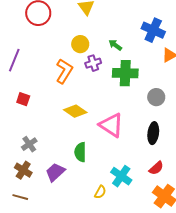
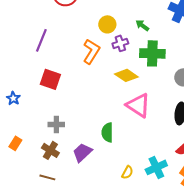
red square: (23, 99) -> (50, 79), size x1.5
yellow diamond: (75, 111) -> (126, 75), moved
gray cross: (29, 144) -> (56, 124), turned 35
cyan cross: (121, 176) -> (156, 167), moved, turned 30

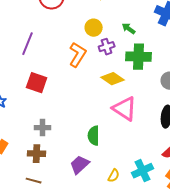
brown cross: (50, 150) -> (37, 154), turned -30
purple trapezoid: (82, 152) -> (80, 165), moved

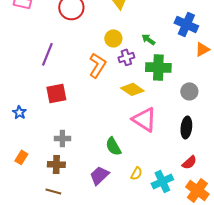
red square: (37, 83) -> (56, 93), turned -30
green semicircle: (94, 136) -> (113, 146), turned -30
yellow semicircle: (114, 176) -> (136, 173), moved

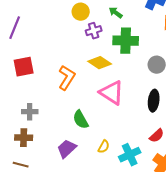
orange L-shape: (97, 65) -> (67, 78), moved

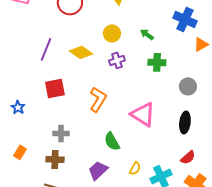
purple cross: (94, 31) -> (117, 60), moved
green cross: (126, 41) -> (157, 62), size x0.7
yellow diamond: (100, 63) -> (81, 52), moved

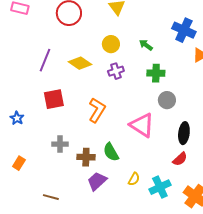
gray circle: (188, 86) -> (167, 100), moved
red semicircle: (188, 157) -> (180, 159), moved
brown cross: (55, 159) -> (86, 157), moved

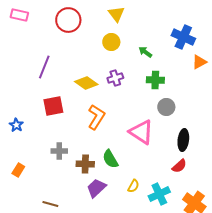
yellow circle: (111, 44) -> (111, 42), moved
yellow diamond: (80, 63) -> (86, 83), moved

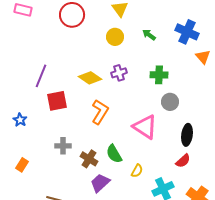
green arrow: (145, 52) -> (149, 35), moved
orange triangle: (199, 62) -> (203, 57), turned -42
purple line: (44, 67) -> (41, 76), moved
brown cross: (85, 164) -> (89, 159), turned 30
yellow semicircle: (133, 186) -> (137, 171), moved

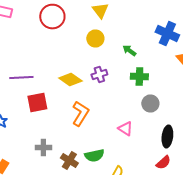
green arrow: (149, 35) -> (129, 50), moved
purple line: (41, 76) -> (21, 78), turned 65
pink triangle: (145, 127) -> (125, 128), size x0.6
green semicircle: (114, 154) -> (94, 156), turned -72

